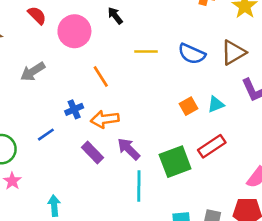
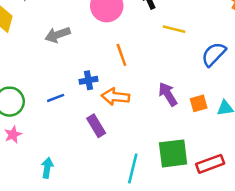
yellow line: (146, 51) -> (174, 29), moved
blue semicircle: (192, 54) -> (214, 54), turned 96
red rectangle: (212, 146) -> (210, 164), moved
purple arrow: (129, 149) -> (168, 94), moved

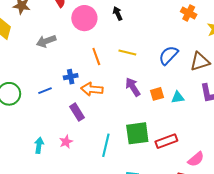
yellow line: (174, 29) -> (127, 53), moved
pink star: (13, 135) -> (66, 142), moved

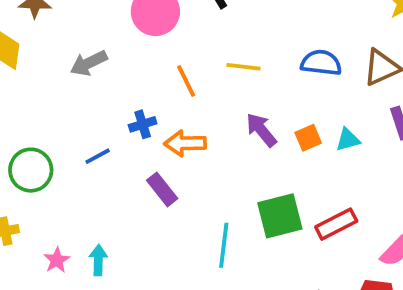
blue semicircle: (168, 55) -> (321, 63), turned 60
pink star: (66, 142) -> (57, 260), moved

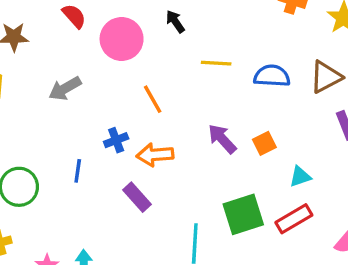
yellow line: (243, 67) -> (216, 63), moved
cyan triangle: (348, 140) -> (300, 177), moved
blue line: (98, 156) -> (78, 171), turned -50

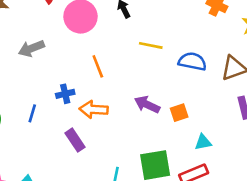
purple arrow: (222, 139) -> (147, 104), turned -30

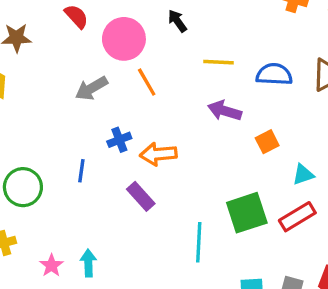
gray arrow: (31, 48) -> (91, 88), moved
orange line: (98, 66) -> (147, 82), moved
purple arrow: (147, 104) -> (225, 111), moved

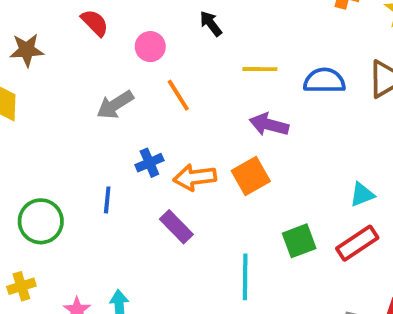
pink circle: (124, 39) -> (150, 47), size x0.6
orange square: (267, 142) -> (251, 176), moved, size x1.4
green square: (247, 213) -> (299, 241), size x0.7

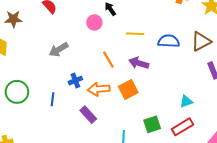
pink circle: (150, 47) -> (94, 22), moved
orange line: (178, 95) -> (108, 60), moved
green circle: (41, 221) -> (17, 92), moved

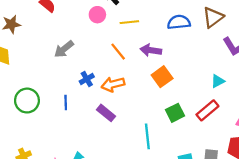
yellow line: (135, 34) -> (129, 22), moved
orange square: (128, 90) -> (162, 77), moved
cyan triangle: (186, 101) -> (218, 81), moved

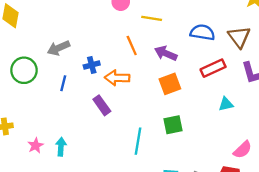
brown triangle: (213, 17) -> (239, 37), turned -45
gray arrow: (64, 49) -> (58, 48), moved
red rectangle: (207, 110) -> (213, 68), moved

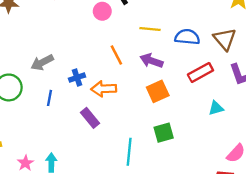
yellow line: (152, 18) -> (150, 29), moved

